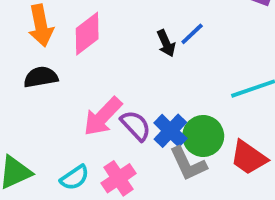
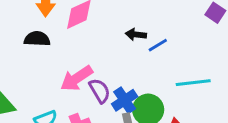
blue line: (192, 34) -> (158, 45), moved
black arrow: (166, 43) -> (136, 35), turned 108

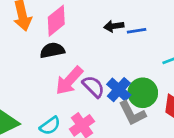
black semicircle: (37, 39) -> (52, 50), moved
blue line: (158, 45) -> (137, 31), turned 36

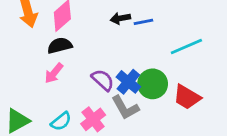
pink arrow: (69, 81) -> (54, 73), moved, size x0.7
gray L-shape: (132, 113) -> (125, 108), moved

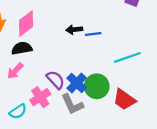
pink cross: (93, 119) -> (40, 97), moved

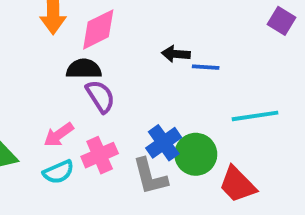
pink arrow: (15, 71) -> (59, 135), moved
purple semicircle: (55, 80) -> (100, 96), moved

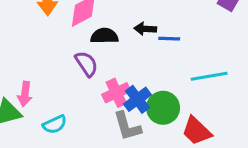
black semicircle: (84, 69) -> (104, 36), moved
pink arrow: (59, 135) -> (25, 94), moved, turned -45
pink cross: (100, 155) -> (116, 93), moved

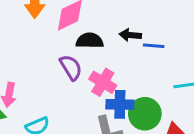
pink cross: (116, 93) -> (103, 82), moved, turned -36
blue cross: (137, 99) -> (120, 104), turned 36

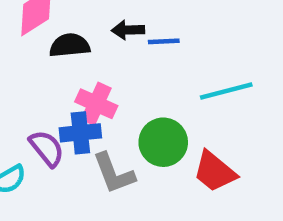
purple semicircle: (71, 67) -> (47, 148), moved
blue cross: (120, 104) -> (80, 133), moved

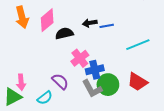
pink cross: (96, 104) -> (80, 58), turned 36
blue cross: (80, 133) -> (95, 70), moved
green circle: (163, 142) -> (108, 85), moved

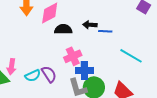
cyan line: (138, 45) -> (131, 56), turned 40
cyan semicircle: (45, 98) -> (33, 76), moved

